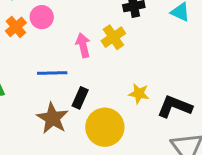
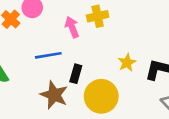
yellow cross: (113, 37) -> (98, 16), turned 30
yellow star: (139, 94) -> (127, 63), turned -30

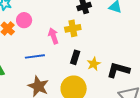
black rectangle: (76, 74) -> (75, 57), moved

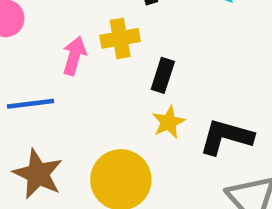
pink arrow: (53, 36) -> (74, 56), turned 35
black rectangle: (75, 57) -> (163, 75), moved

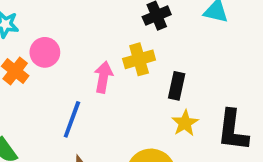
blue line: (30, 104) -> (72, 119), turned -57
black L-shape: (226, 137) -> (233, 130), turned -93

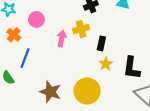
pink circle: (45, 52) -> (36, 19), moved
blue line: (72, 119) -> (25, 58), moved

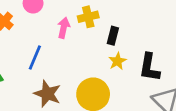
blue line: (25, 58) -> (35, 58), moved

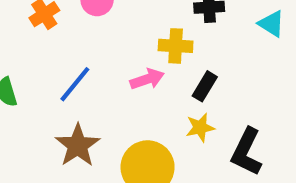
pink arrow: (64, 28) -> (147, 79), moved, turned 42

